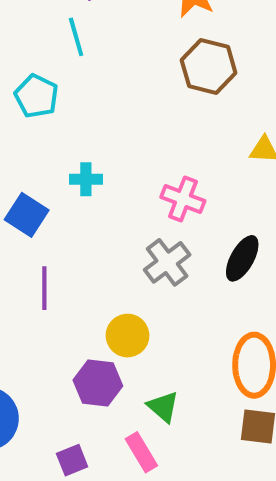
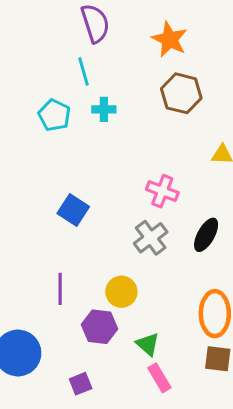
cyan cross: (86, 179) -> (104, 109), moved
blue square: (27, 215) -> (73, 210), moved
purple line: (44, 288) -> (60, 289), moved
pink rectangle: (141, 452) -> (159, 378), moved

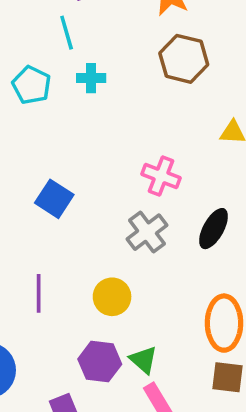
purple hexagon: (100, 327) -> (100, 362), moved

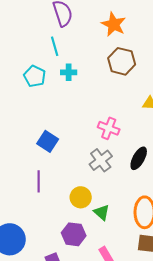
purple line: (39, 293) -> (39, 181), moved
green triangle: (144, 360) -> (102, 212), moved

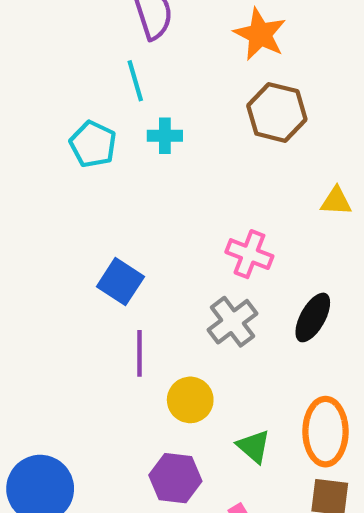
purple line: (39, 181) -> (139, 353), moved
green triangle: (102, 212) -> (254, 446), moved

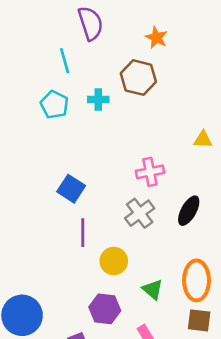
orange star: (260, 34) -> (156, 37), size x0.7
cyan line: (135, 81) -> (65, 61), moved
brown hexagon: (277, 112) -> (138, 78), moved
pink cross: (249, 254) -> (150, 172), turned -32

